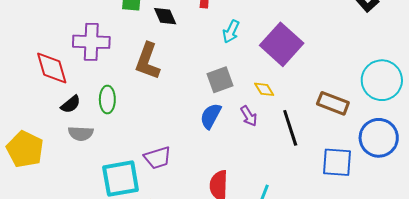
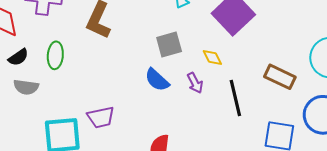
blue semicircle: (211, 116) -> (157, 80), turned -80

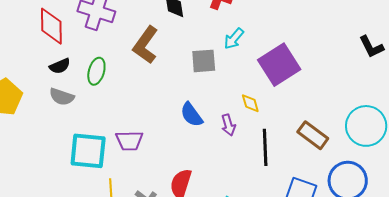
gray square: (169, 45) -> (204, 61), moved

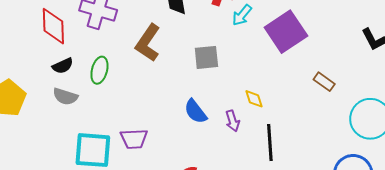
cyan arrow: (234, 39) -> (242, 15), moved
purple square: (279, 65) -> (286, 32), moved
brown rectangle: (313, 135) -> (324, 82), moved, size x0.7

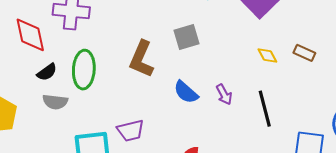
brown L-shape: (148, 43) -> (141, 59), moved
green ellipse: (99, 70) -> (84, 70), size x1.4
brown rectangle: (324, 82) -> (304, 53), moved
yellow diamond: (254, 99) -> (267, 56), moved

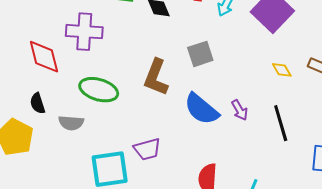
green ellipse: (84, 70) -> (99, 90), turned -75
black semicircle: (47, 72) -> (38, 103), moved, turned 110
blue semicircle: (186, 92) -> (201, 109), size x1.4

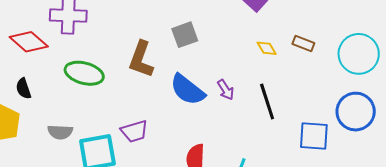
red diamond: (44, 57) -> (29, 42), turned -33
gray semicircle: (71, 123) -> (60, 132), moved

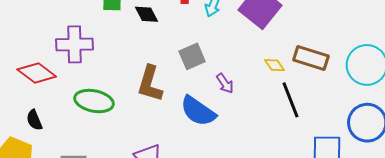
brown rectangle: (303, 44) -> (311, 58), size x1.6
purple arrow: (226, 90) -> (225, 83), moved
black line: (267, 102) -> (290, 100), moved

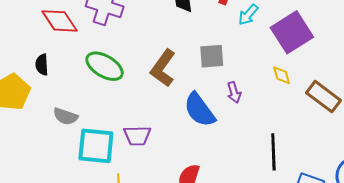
yellow diamond: (275, 65) -> (282, 75), moved
black line: (290, 100) -> (273, 152), moved

